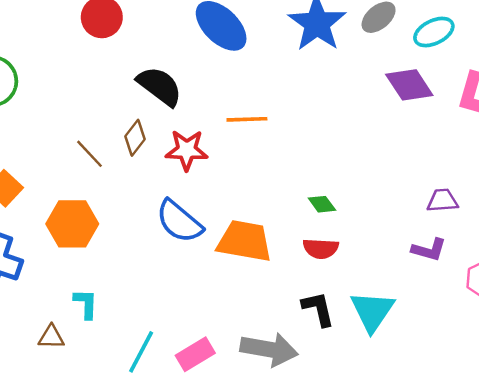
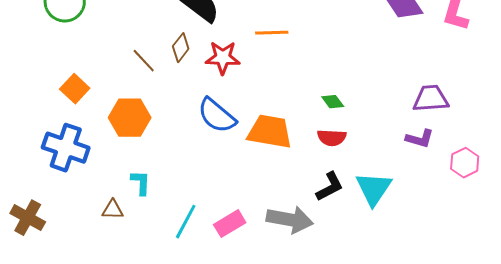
purple trapezoid: (442, 201) -> (431, 99), size x1.4
black L-shape: (318, 309) -> (330, 187), turned 76

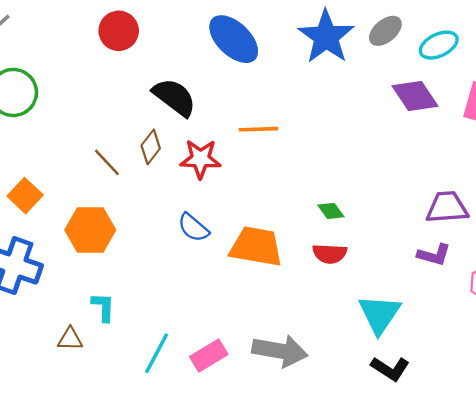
blue semicircle: (217, 116) -> (193, 228), size x0.7
black L-shape: (330, 187) -> (390, 369), moved, turned 60

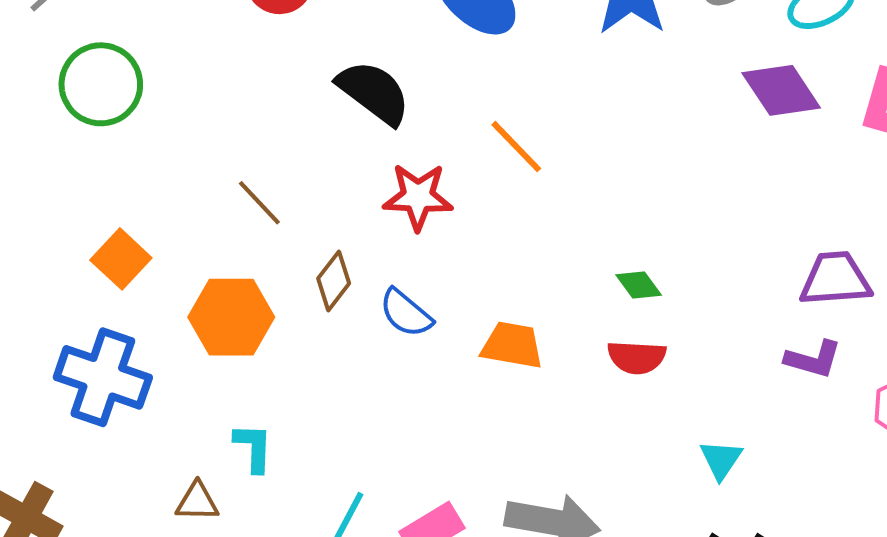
orange line: (259, 129) -> (516, 147), turned 48
brown diamond: (151, 147) -> (334, 281), moved
orange trapezoid: (256, 247) -> (512, 345), size x0.7
cyan triangle: (379, 314) -> (721, 460), size x0.6

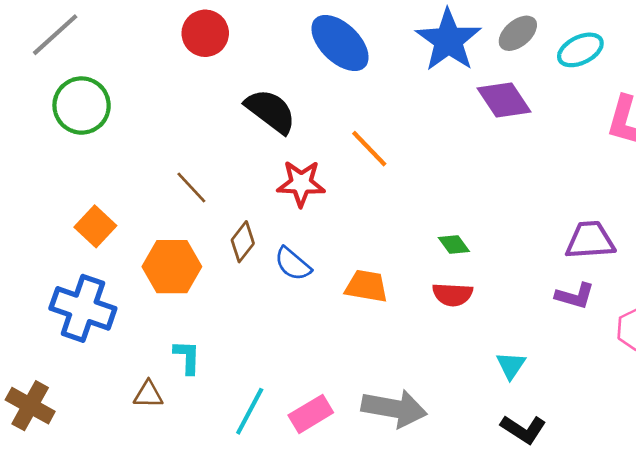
purple diamond: (781, 90) -> (504, 100), moved

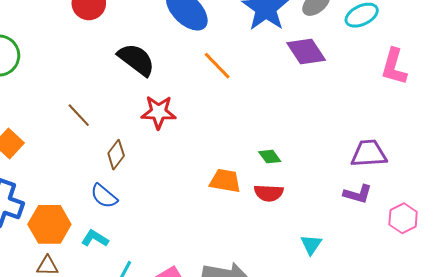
orange line: (369, 149) -> (217, 66), moved
blue semicircle: (293, 264) -> (104, 196), moved
orange hexagon: (172, 267) -> (49, 224), moved
orange trapezoid: (366, 286) -> (225, 181), moved
cyan L-shape: (187, 357) -> (95, 238), moved, turned -60

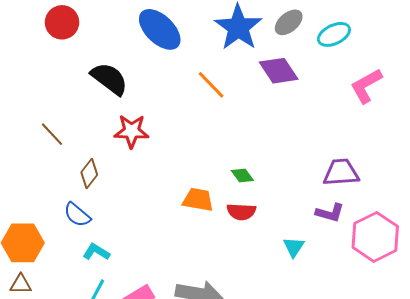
orange line: (217, 66) -> (211, 85), moved
pink L-shape: (394, 67) -> (366, 86), turned 45
pink hexagon: (403, 218) -> (375, 237), size x1.6
cyan L-shape: (95, 238) -> (96, 252), moved
cyan triangle: (311, 245) -> (294, 247), moved

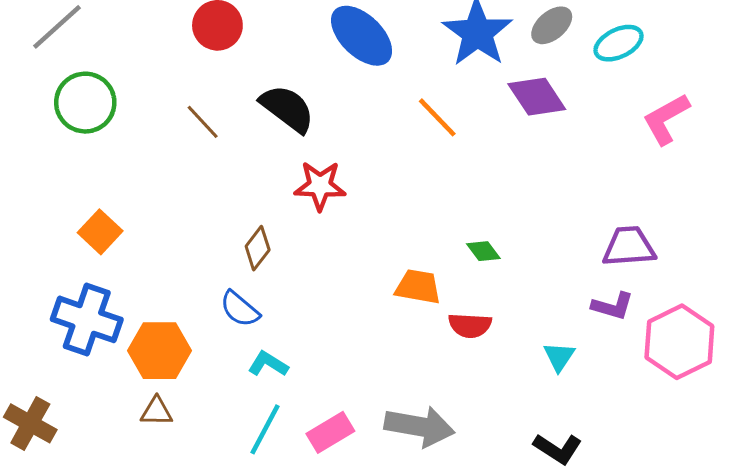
brown line: (52, 134) -> (203, 122), moved
red semicircle: (241, 212) -> (470, 325), moved

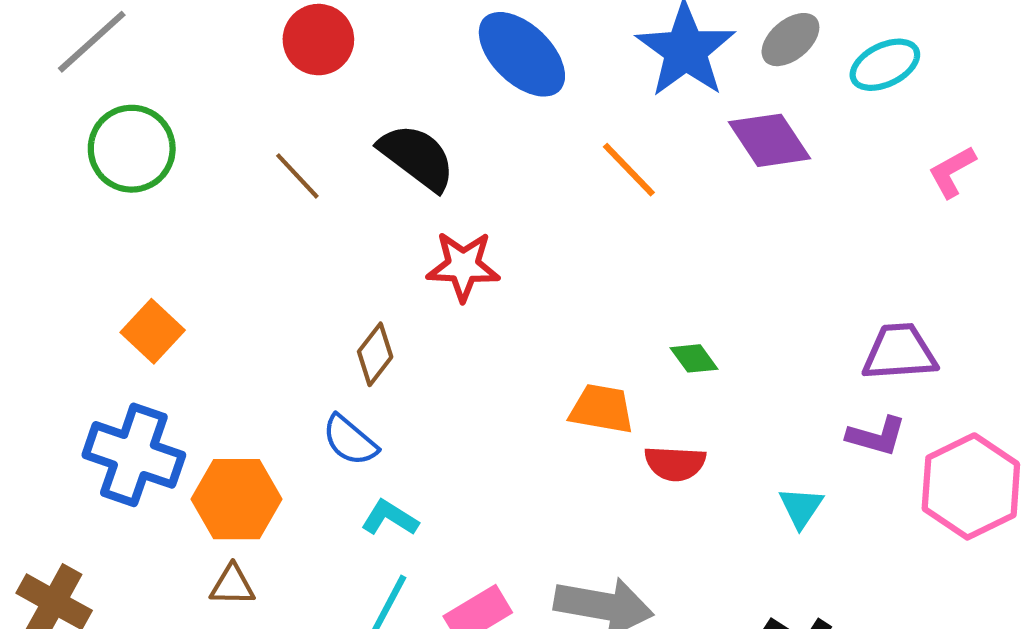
pink L-shape: (666, 119) -> (952, 172), size x0.7

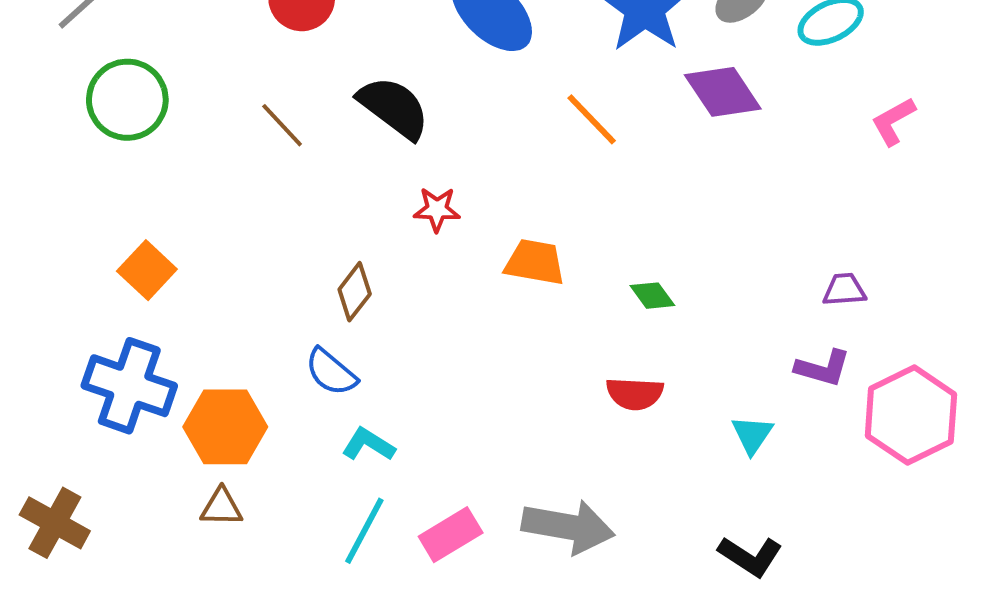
red star: (463, 266) -> (437, 209), size x0.7
purple trapezoid: (900, 352) -> (844, 290), size x0.6
orange trapezoid: (602, 409) -> (535, 262), moved

